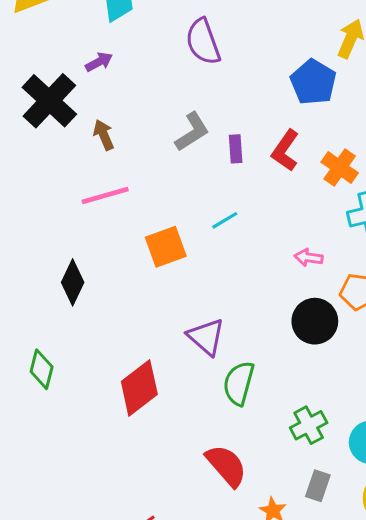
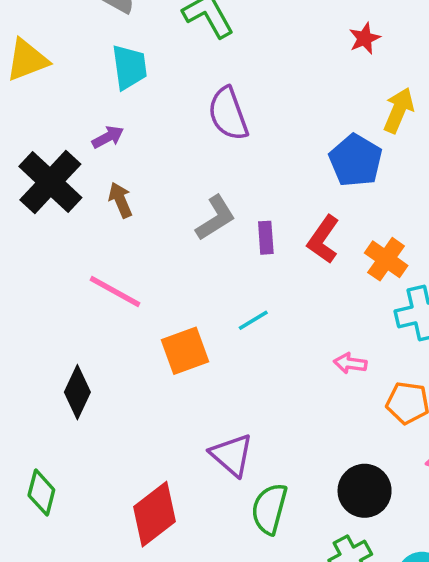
brown arrow: (104, 135) -> (120, 200), moved
pink line: (105, 195) -> (115, 292), turned 45
black circle: (315, 321) -> (365, 491), moved

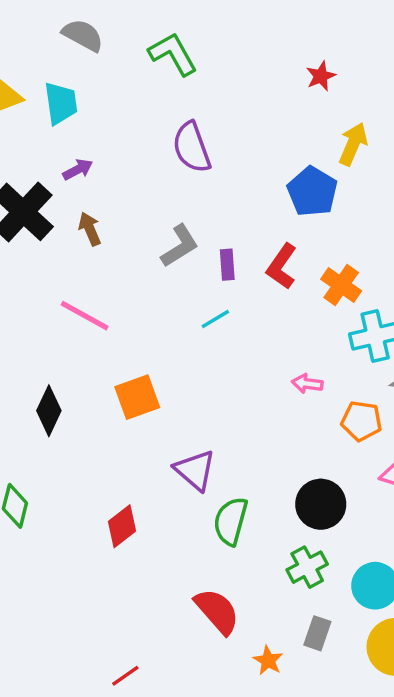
cyan trapezoid: (129, 67) -> (61, 103), moved
cyan line: (253, 320) -> (215, 319), moved
orange square: (185, 351) -> (137, 397), moved
red diamond: (155, 514) -> (122, 526), size x0.7

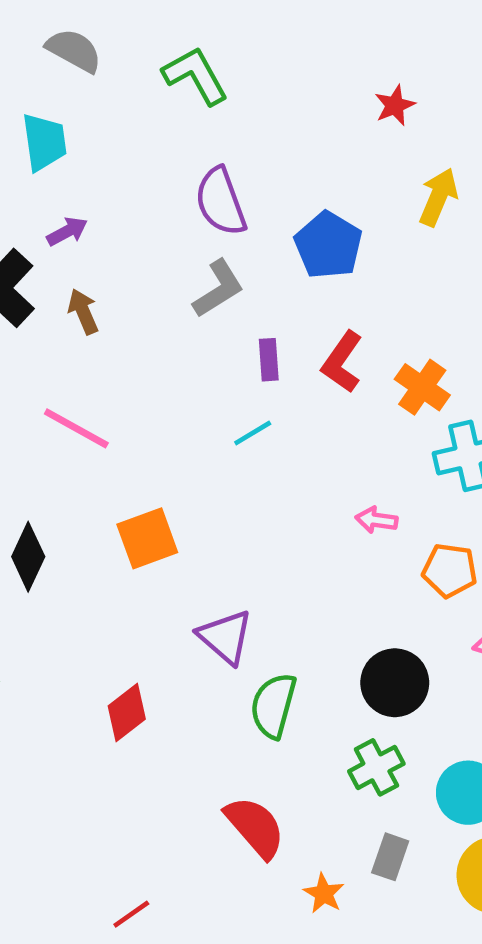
blue pentagon: (312, 192) -> (328, 245), moved
gray L-shape: (180, 246) -> (218, 289), moved

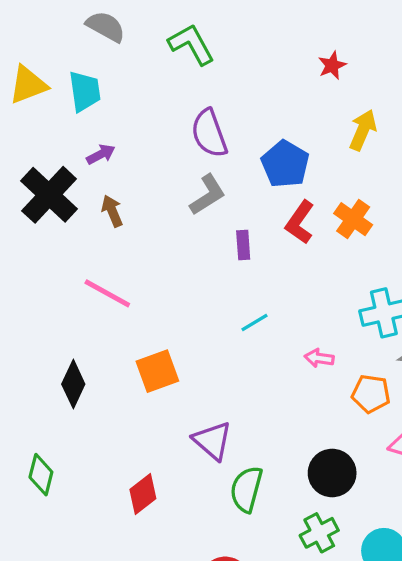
red L-shape: (342, 362) -> (300, 222), moved
orange cross: (422, 387) -> (353, 219), moved
cyan line: (253, 433) -> (254, 323), moved

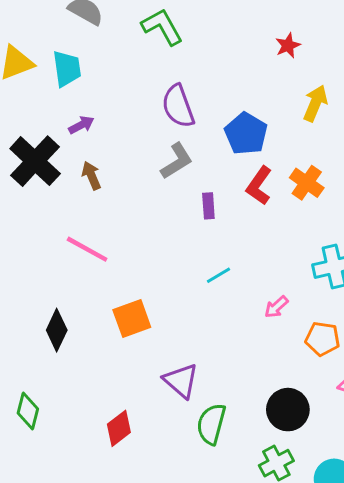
pink arrow: (319, 358) -> (276, 307), turned -50

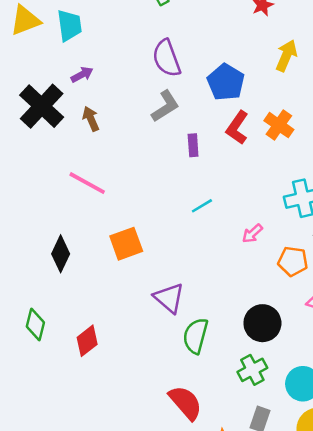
red diamond: (119, 428) -> (87, 341), moved

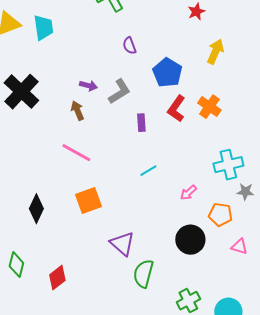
purple semicircle: (167, 58) -> (129, 46), moved, size x0.6
purple arrow: (82, 75) -> (88, 86), moved, turned 42
brown arrow: (91, 119) -> (77, 111), moved
pink line: (87, 183) -> (76, 153), moved
black circle: (262, 323) -> (190, 240), moved

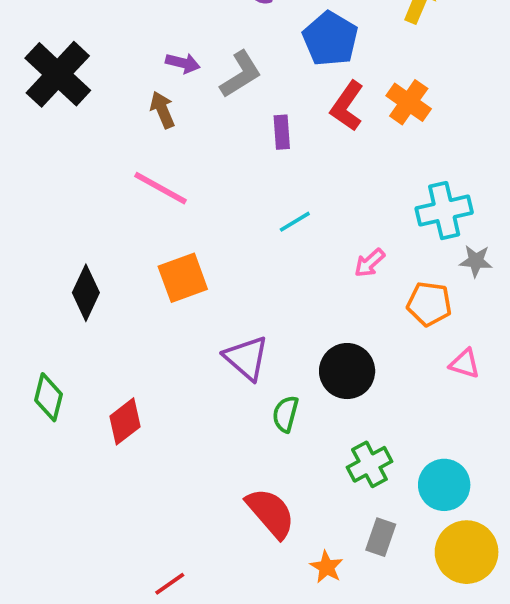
black circle: (190, 240) -> (347, 371), moved
green semicircle: (143, 274) -> (285, 414), size x0.7

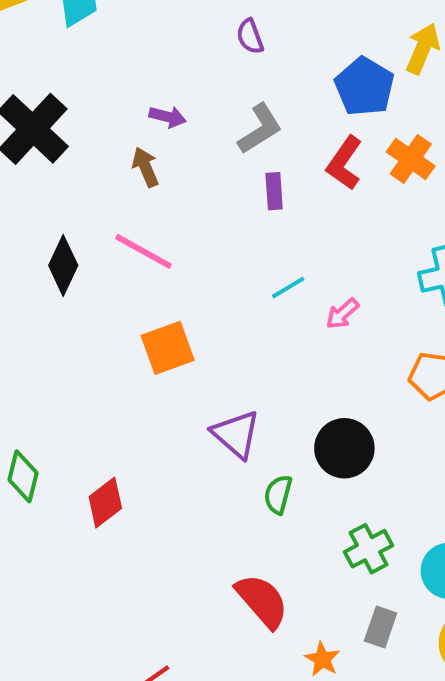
blue pentagon: (330, 39) -> (364, 87), moved
gray L-shape: (241, 74) -> (260, 129), moved
pink arrow: (369, 263) -> (342, 314), moved
black diamond: (86, 293) -> (63, 265), moved

